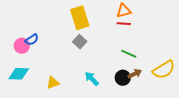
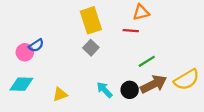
red line: (124, 24) -> (131, 31), moved
green line: (129, 54) -> (147, 61), turned -56
brown arrow: (135, 74) -> (154, 84), size x1.6
black circle: (123, 78) -> (130, 90), moved

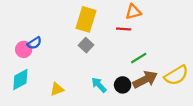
yellow rectangle: (91, 20) -> (86, 19), turned 35
cyan diamond: (21, 84) -> (20, 80), turned -30

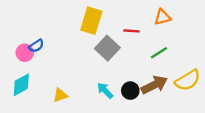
orange triangle: (133, 12) -> (162, 17), moved
gray square: (86, 45) -> (107, 48), moved, size x1.5
green line: (139, 58) -> (159, 53), moved

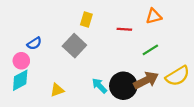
yellow rectangle: (91, 21) -> (86, 20), size x0.6
gray square: (107, 48) -> (74, 46), moved
pink circle: (25, 53) -> (21, 61), moved
black circle: (130, 91) -> (123, 86), size x1.6

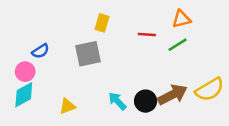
gray square: (74, 46) -> (88, 54), turned 35
green line: (150, 50) -> (178, 45), moved
black circle: (123, 86) -> (146, 101), size x0.7

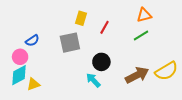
red line: (147, 34) -> (104, 27), moved, turned -64
black circle: (146, 101) -> (101, 62), moved
yellow triangle: (67, 106) -> (33, 84), moved

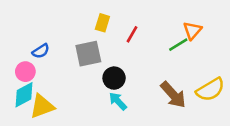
orange triangle: (144, 15) -> (192, 30), moved, turned -35
black circle: (101, 62) -> (114, 78), moved
brown arrow: (137, 75) -> (173, 95), turned 75
yellow triangle: (33, 84) -> (42, 106), size x1.5

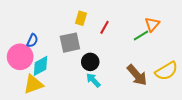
blue semicircle: (41, 51) -> (32, 41), turned -32
pink circle: (25, 72) -> (20, 57), size x1.6
cyan diamond: (24, 95) -> (40, 66), moved

